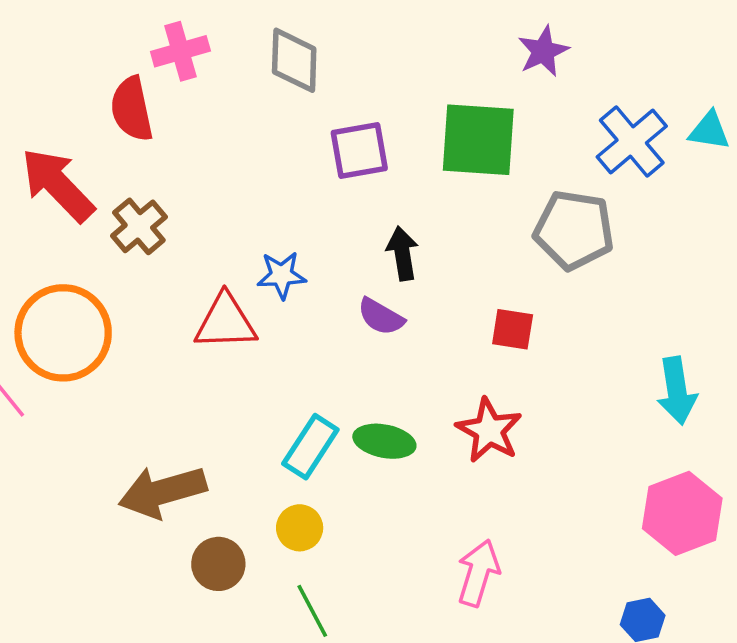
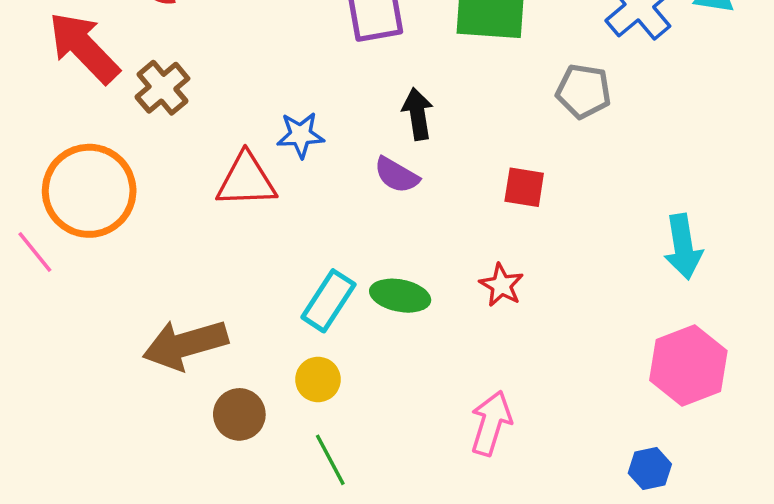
gray pentagon: (574, 230) -> (584, 91), size x0.7
red star: (489, 430) -> (501, 285), size x0.7

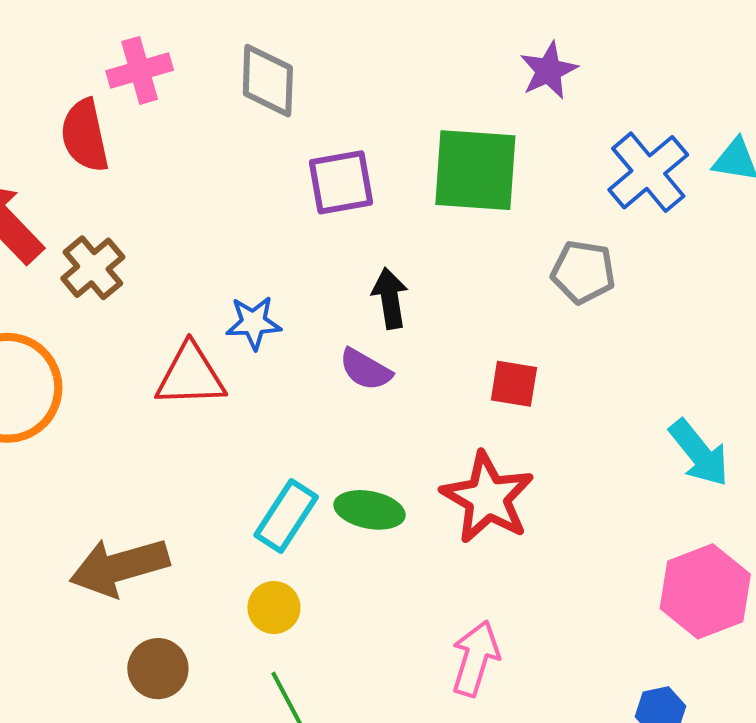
cyan arrow: (683, 247) -> (699, 453), turned -30
red star: (501, 285) -> (488, 498), size x1.8
brown circle: (239, 414) -> (158, 669), moved

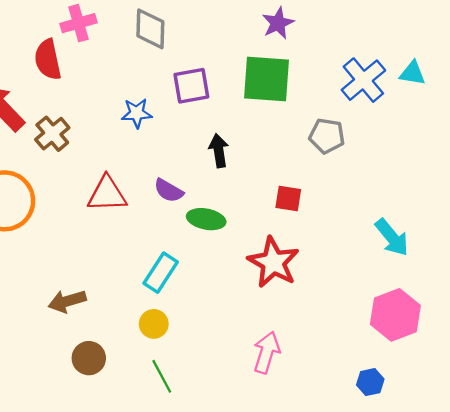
purple star: (549, 70) -> (278, 23), moved
blue star: (254, 323) -> (137, 113), moved
purple semicircle: (365, 370) -> (169, 191), moved
green ellipse: (370, 510) -> (206, 219), moved
brown arrow: (119, 567) -> (67, 301), size x0.7

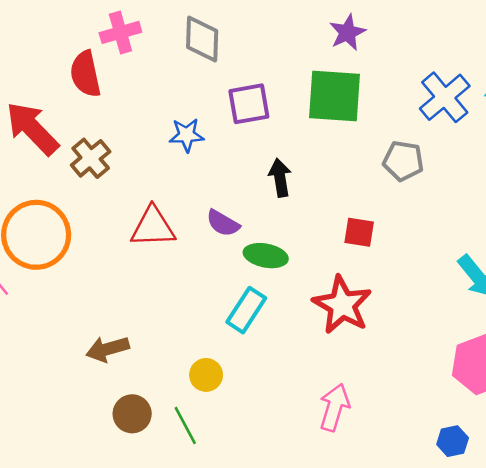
cyan rectangle: (161, 273) -> (246, 310), moved
green line: (162, 376) -> (185, 426), moved

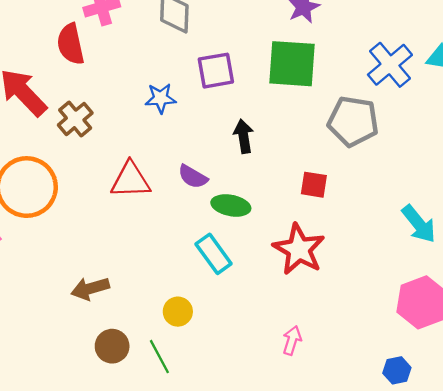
gray pentagon: (403, 161) -> (353, 121), size x1.4
cyan rectangle: (246, 310) -> (214, 254), turned -69
pink arrow: (334, 407) -> (292, 340), size x0.7

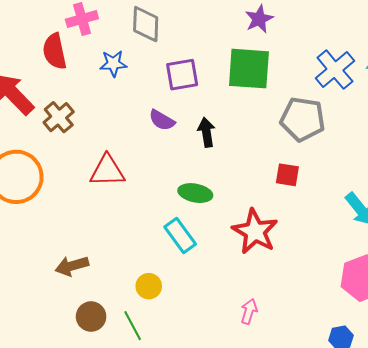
blue star: (161, 98) -> (113, 63), moved
purple semicircle: (193, 177) -> (162, 120), moved
red square: (314, 185) -> (287, 175), moved

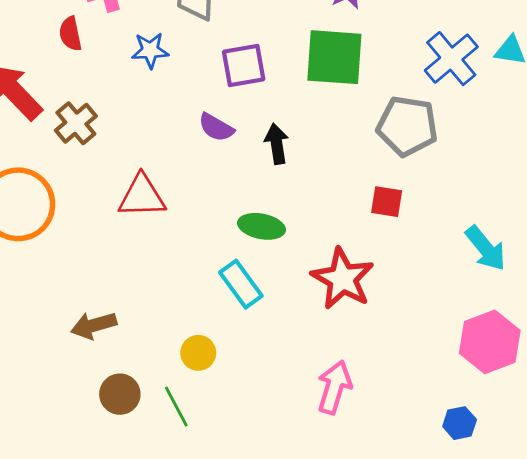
red semicircle: (55, 51) -> (70, 34), size x0.7
pink arrow: (249, 311) -> (334, 387), size x1.5

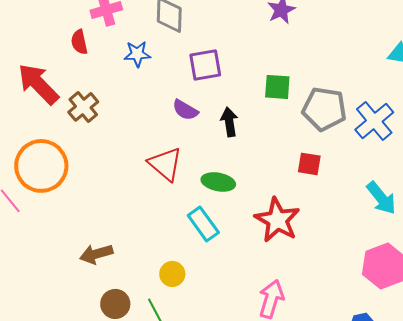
green square: (334, 57) -> (277, 87), moved, size x0.6
blue cross: (451, 59) -> (374, 121), moved
red triangle: (142, 196) -> (165, 164), moved, turned 42

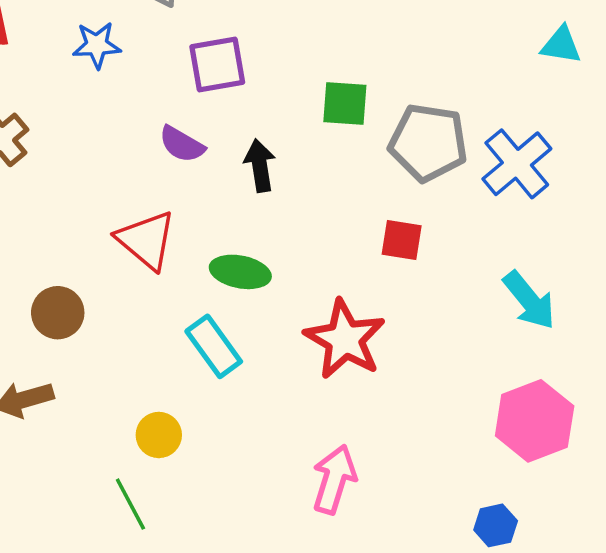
brown circle: (115, 304) -> (58, 313), moved

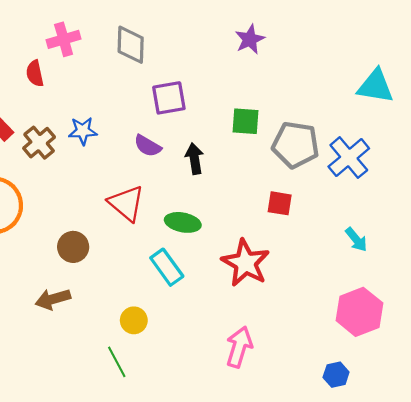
blue star: (97, 45) -> (83, 131), moved
cyan triangle: (561, 45) -> (375, 86), size x1.5
cyan arrow: (529, 300) -> (356, 239), size x0.7

